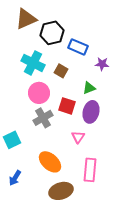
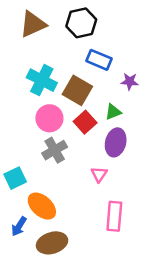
black hexagon: (52, 33) -> (81, 23), moved
brown square: (61, 71) -> (77, 90), size x1.6
red square: (67, 106) -> (85, 122), moved, turned 30
orange ellipse: (50, 162) -> (42, 206), moved
brown ellipse: (61, 191) -> (52, 243), moved

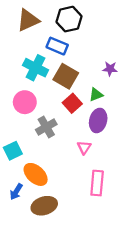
blue rectangle: (99, 60) -> (57, 46), moved
pink circle: (49, 118) -> (25, 102), moved

